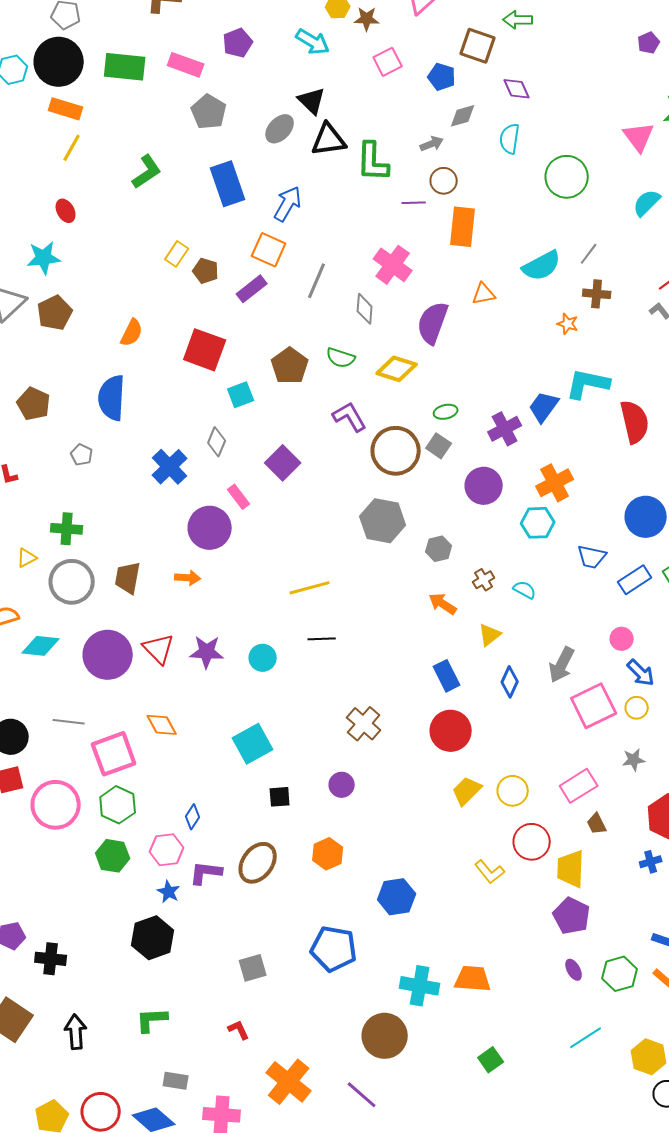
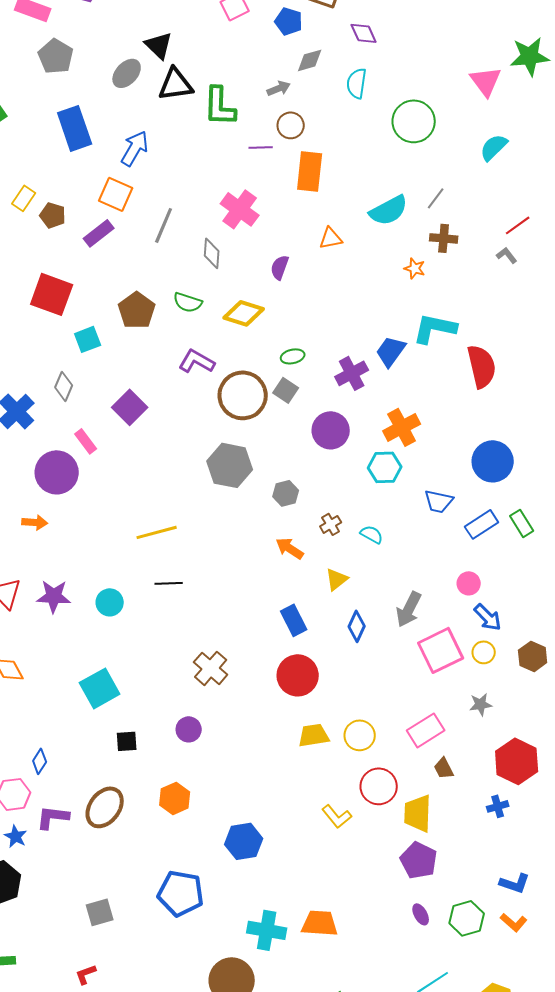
purple semicircle: (433, 323) -> (280, 267), size x0.6
purple L-shape: (350, 417) -> (197, 361), turned -30
yellow trapezoid: (467, 791) -> (314, 735), turned 36
red L-shape: (239, 1030) -> (86, 974), turned -85

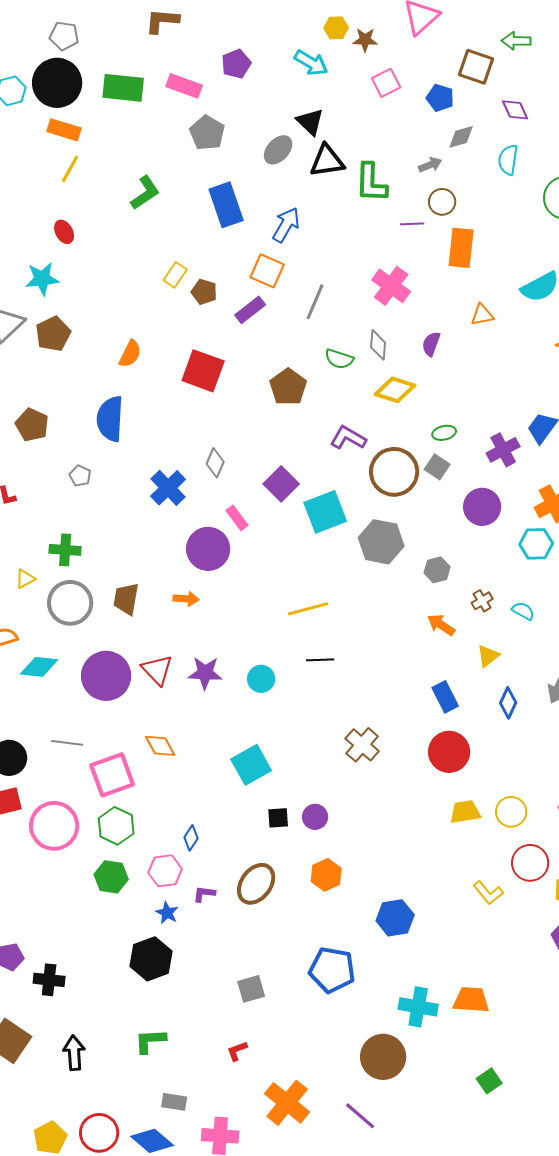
gray diamond: (212, 253) -> (378, 345), moved
green semicircle: (188, 302) -> (339, 359), moved
cyan square: (88, 339) -> (325, 512), moved, size x1.6
purple circle: (189, 729) -> (315, 817), moved
purple L-shape: (53, 817) -> (204, 894), size x0.7

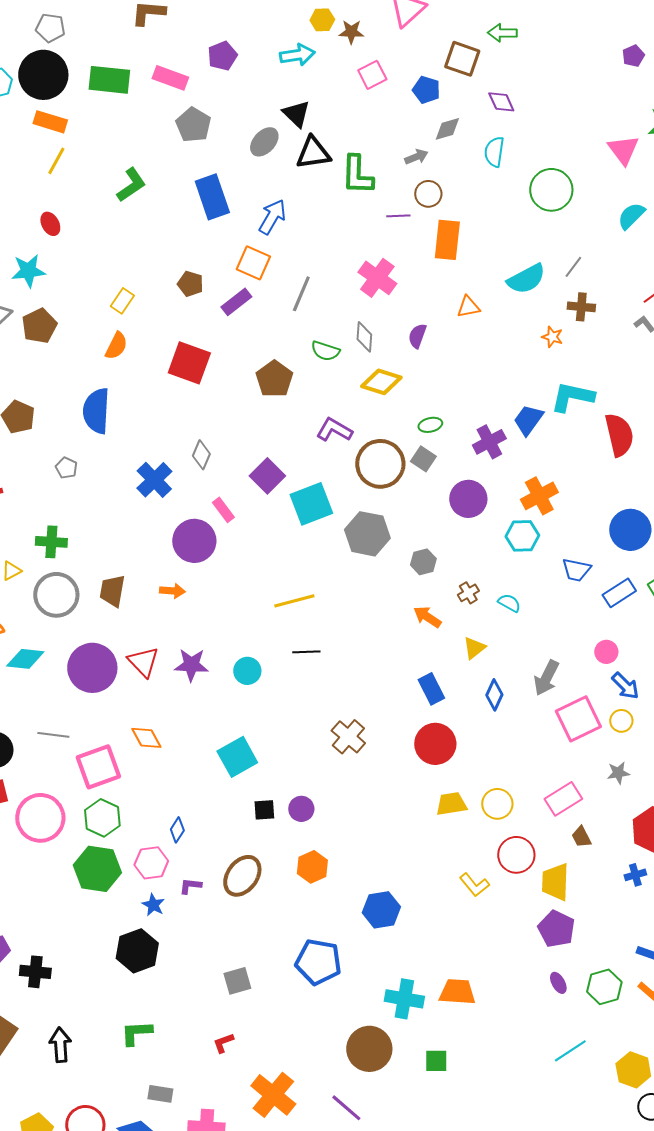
cyan arrow: (311, 63) -> (297, 55), turned -40
yellow rectangle: (175, 275) -> (122, 301), moved
green hexagon: (111, 877) -> (97, 869), size x1.4
green square: (489, 1081) -> (436, 1061), moved, turned 35

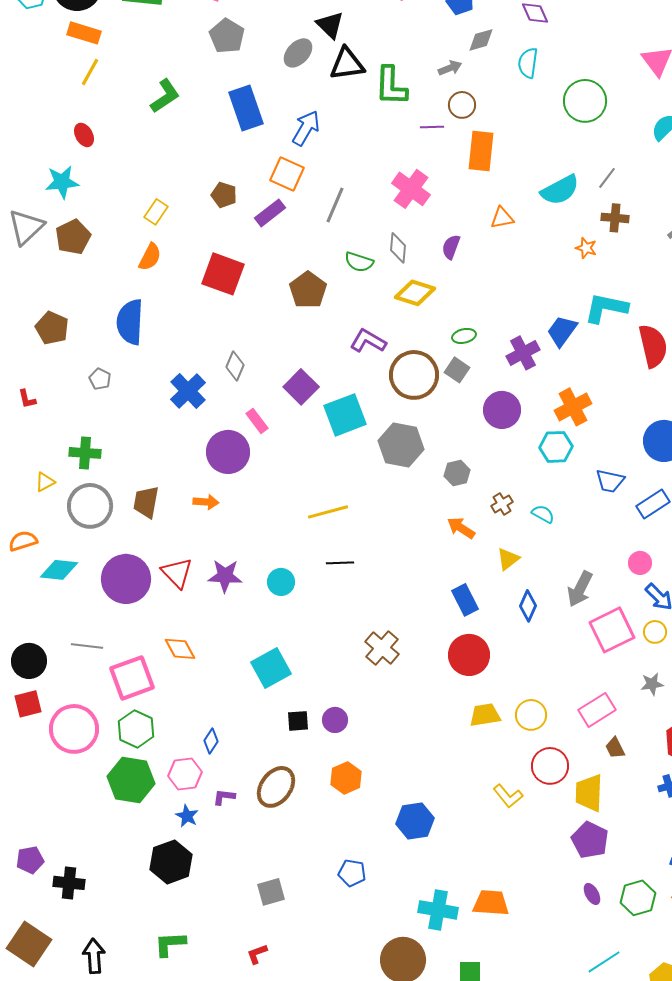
blue pentagon: (318, 962) -> (352, 873), size x0.6

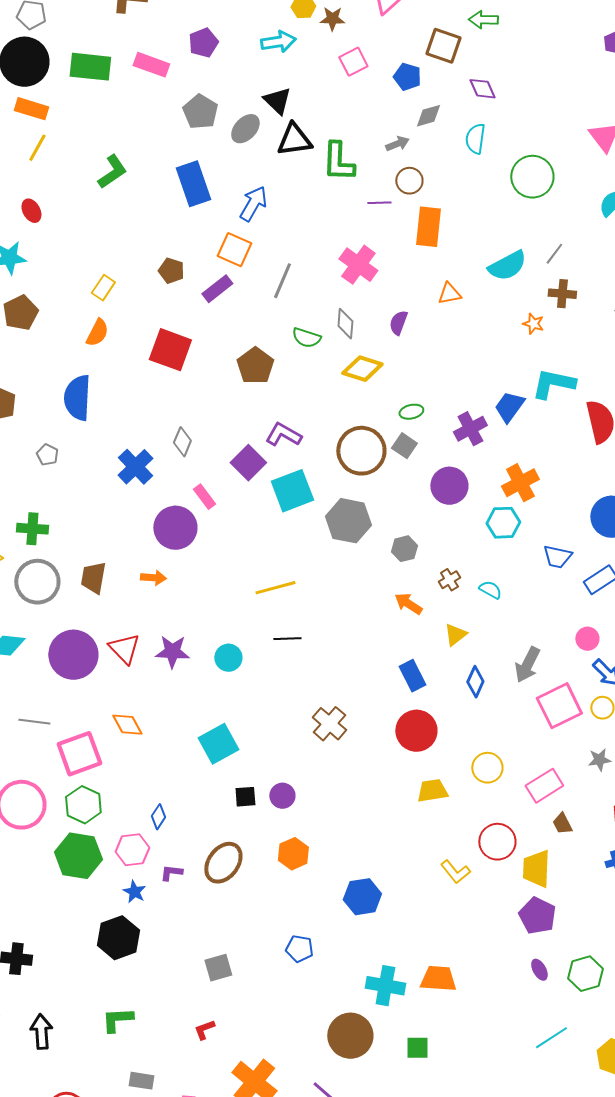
gray pentagon: (227, 36) -> (200, 112), moved
purple L-shape: (368, 341) -> (283, 435), moved
yellow circle: (531, 715) -> (487, 768), moved

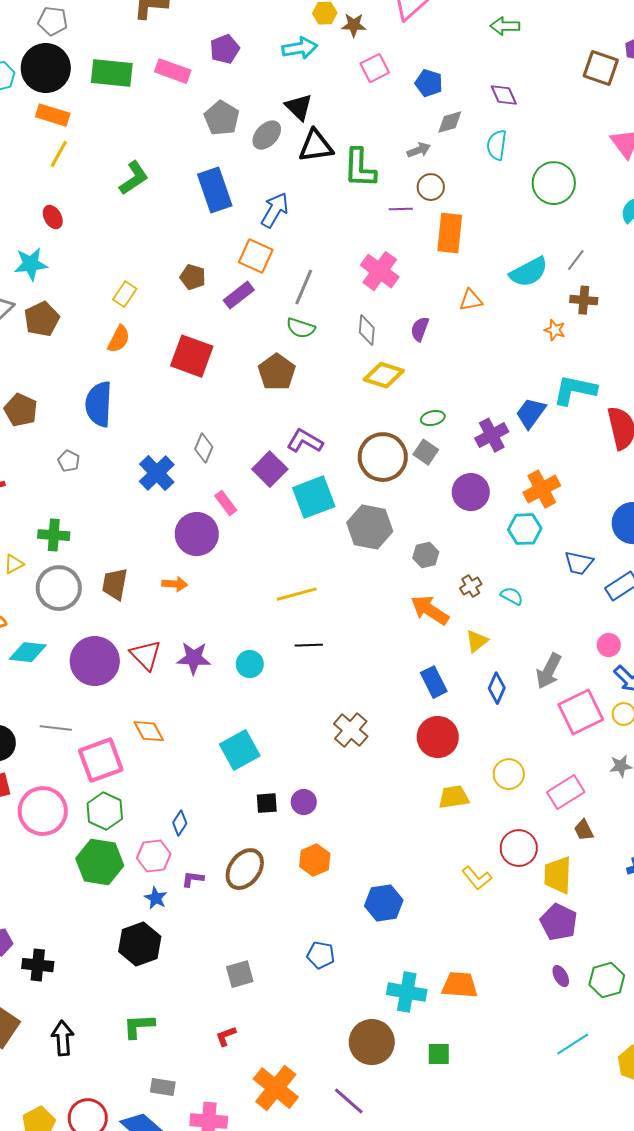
brown square: (443, 46) -> (601, 68), moved
green semicircle: (306, 338) -> (301, 328), moved
orange arrow: (408, 604) -> (430, 610), size x1.4

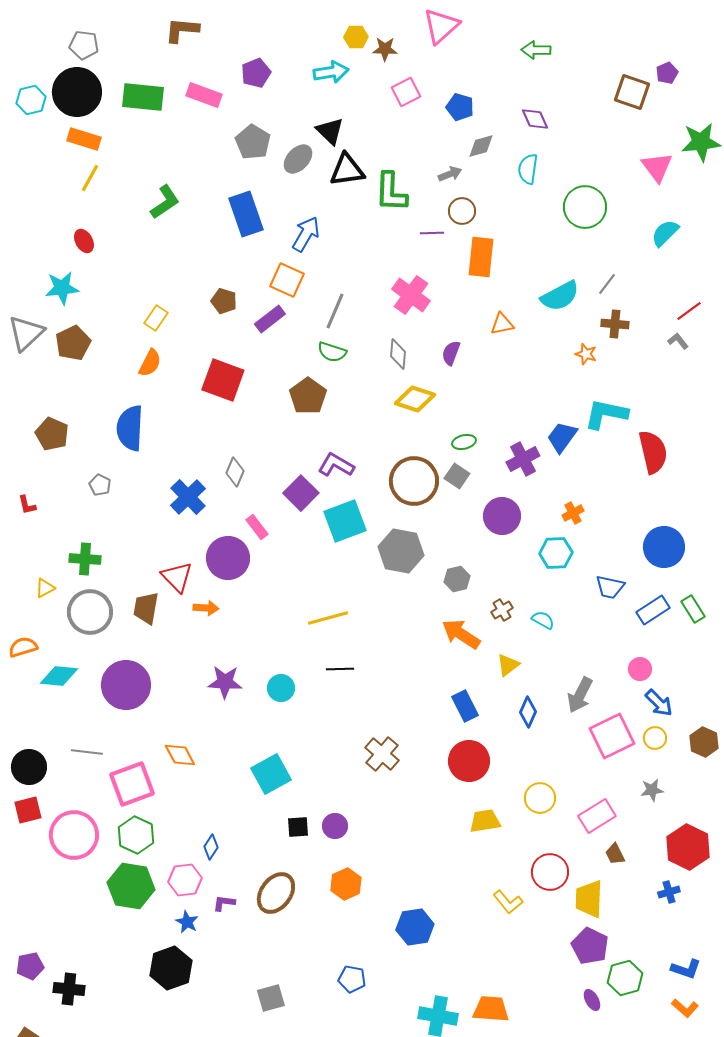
orange cross: (542, 489) -> (573, 513), size x0.6
red triangle: (146, 655) -> (177, 577), moved
green hexagon: (607, 980) -> (625, 978), moved

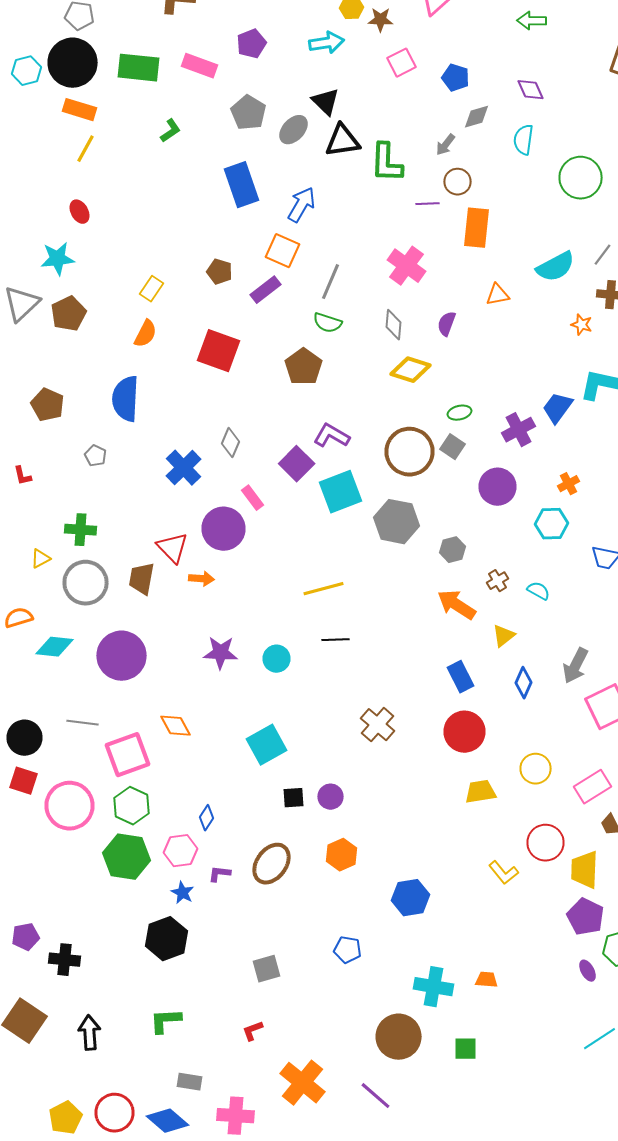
gray arrow: (450, 174) -> (446, 145), turned 150
green L-shape: (165, 202) -> (170, 131), moved, size x0.7
red square: (28, 810) -> (24, 781), turned 32
orange trapezoid: (491, 1009) -> (486, 980), size x0.6

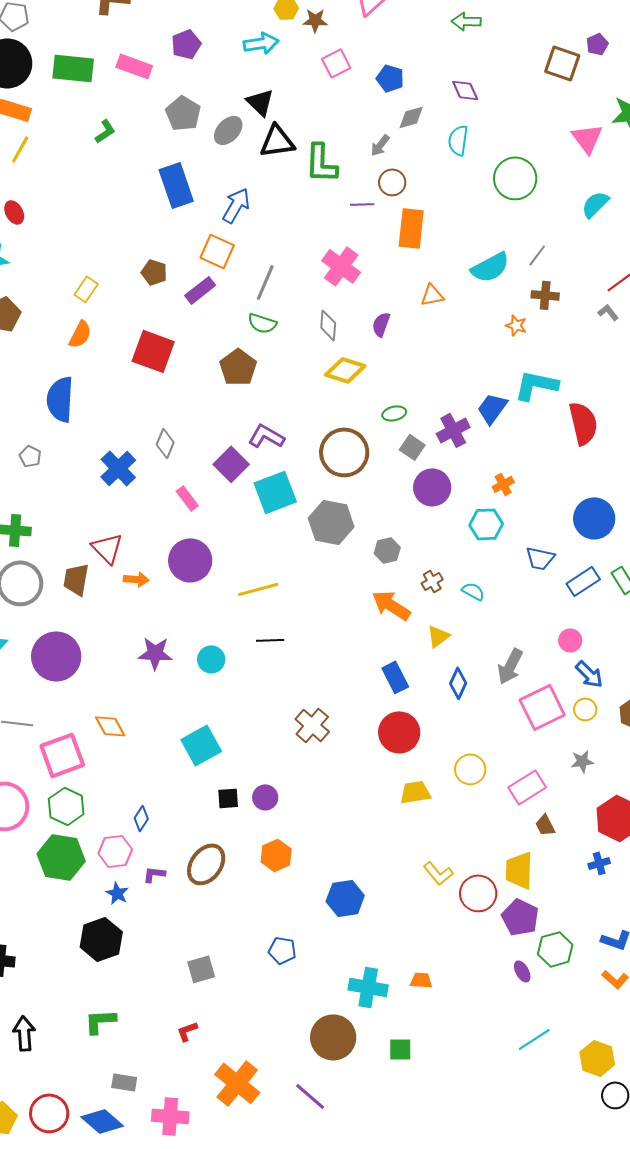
gray square: (452, 447) -> (412, 447), moved
purple circle: (224, 529) -> (190, 560), moved
red circle: (546, 843) -> (478, 893), moved

